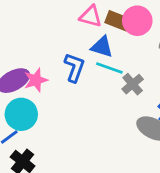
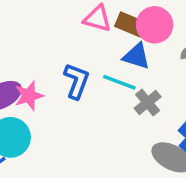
blue triangle: (102, 47) -> (136, 56), moved

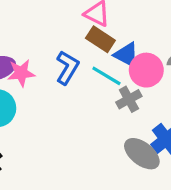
brown rectangle: (131, 24) -> (100, 39), moved
pink circle: (155, 25) -> (146, 70), moved

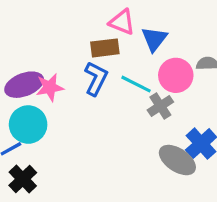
brown rectangle: (100, 39) -> (105, 48), moved, turned -36
blue triangle: (126, 55) -> (154, 39), moved, turned 44

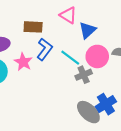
brown rectangle: (105, 48) -> (33, 27), moved
pink star: (50, 87) -> (23, 62), moved, turned 30

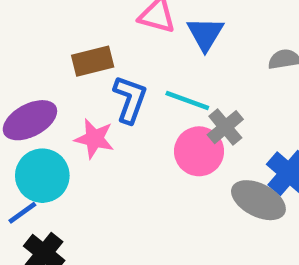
pink circle: (97, 56) -> (199, 151), moved

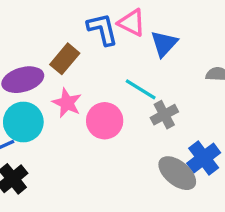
brown rectangle: (93, 61) -> (65, 59), moved, turned -48
blue L-shape: (130, 99) -> (102, 29), moved, turned -45
pink circle: (199, 151) -> (105, 121), moved

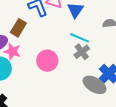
cyan line: (141, 89) -> (80, 38), moved
pink star: (67, 103) -> (12, 51), moved

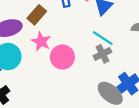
pink star: (12, 51) -> (41, 41), moved

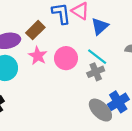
pink circle: (62, 57) -> (66, 58), moved

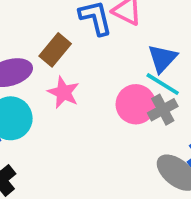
blue triangle: (100, 26) -> (162, 58), moved
pink circle: (66, 58) -> (136, 104), moved

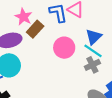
pink star: (63, 92) -> (23, 17), moved
pink circle: (136, 104) -> (64, 48), moved

